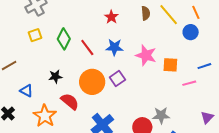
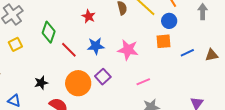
green diamond: (64, 39) -> (49, 32), moved
orange square: (170, 65) -> (164, 41), moved
pink line: (189, 83) -> (143, 82), moved

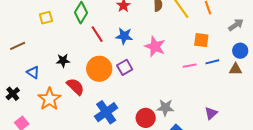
gray arrow: (203, 12) -> (236, 25), turned 42
blue circle: (169, 21) -> (240, 51), moved
orange square: (164, 41) -> (201, 40), moved
pink line: (143, 82) -> (190, 66), moved

